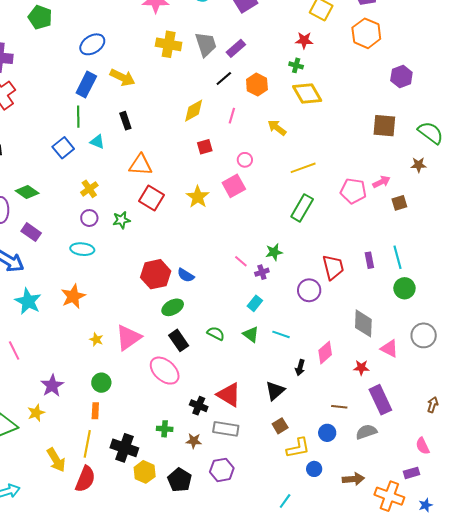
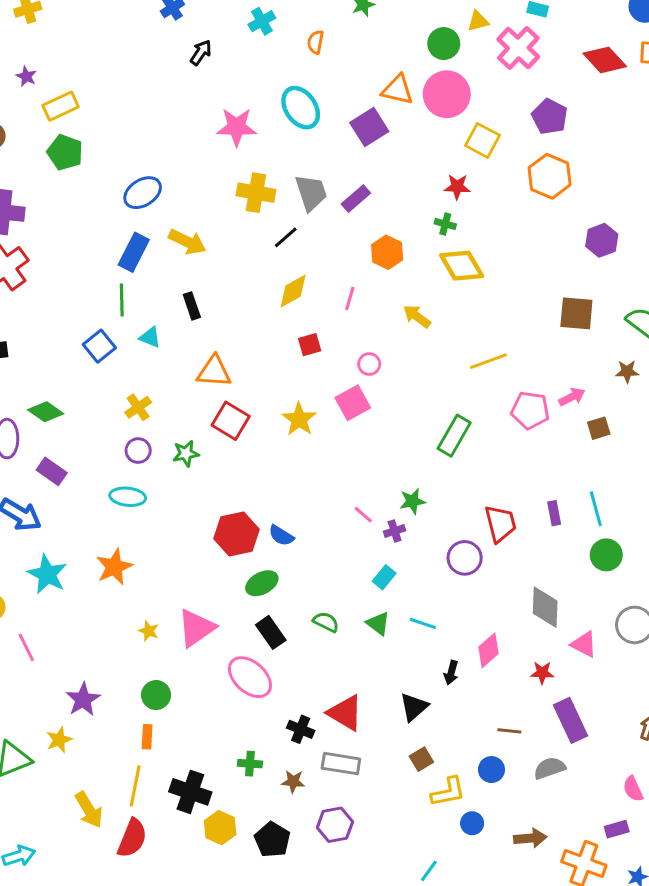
black line: (224, 78) -> (286, 237), moved
yellow line: (303, 168) -> (488, 361), moved

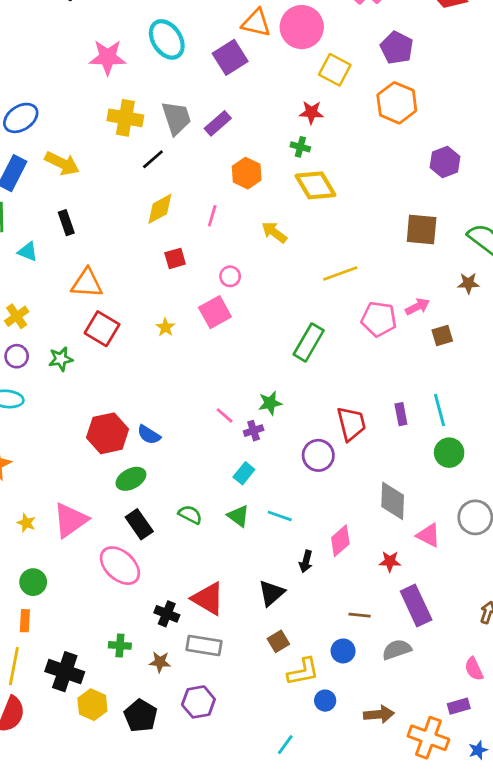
yellow star: (299, 419) -> (165, 327), size x0.6

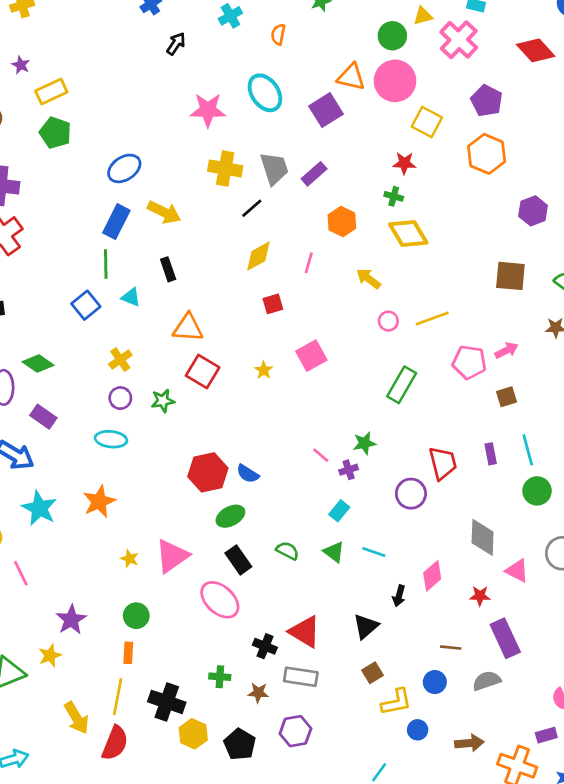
pink circle: (230, 276) -> (388, 321), moved
brown square: (442, 336) -> (506, 397), moved

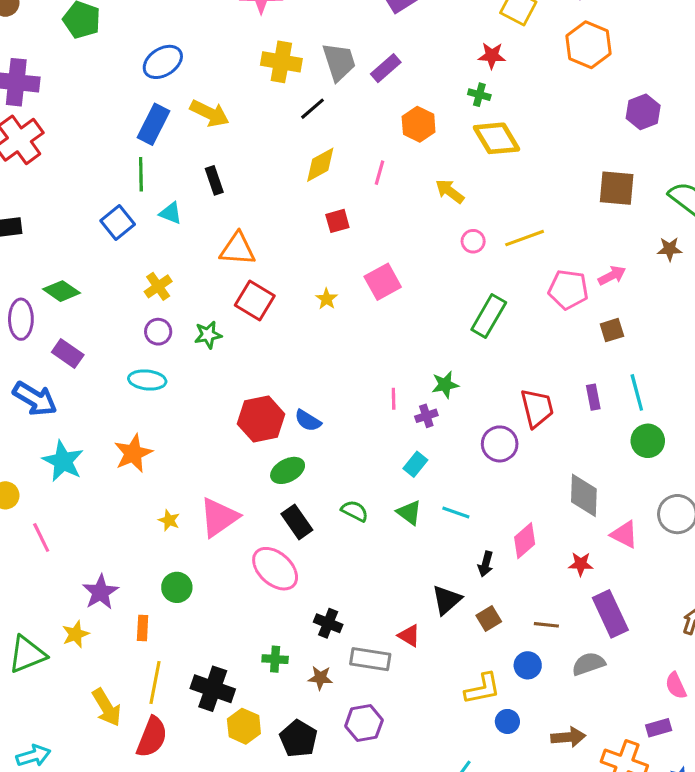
pink line: (321, 455) -> (394, 399), turned 48
red triangle: (305, 632) -> (409, 636), moved, size x0.6
orange rectangle: (128, 653) -> (143, 628), moved
brown square: (372, 673) -> (489, 619), moved

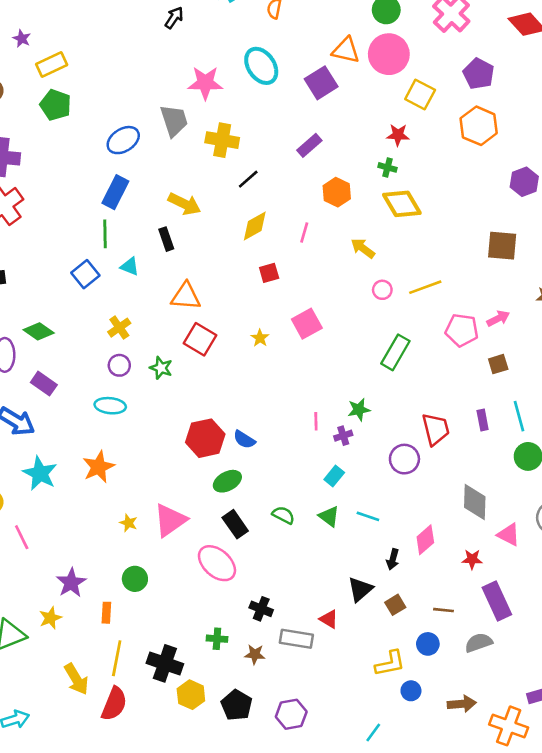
gray trapezoid: (339, 62) -> (174, 121), moved
yellow arrow: (210, 113) -> (184, 204), moved
green star: (208, 335) -> (161, 368), turned 30
purple hexagon: (364, 723) -> (291, 714), moved

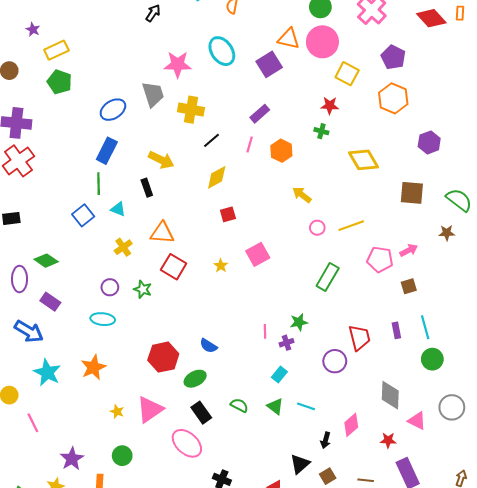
yellow diamond: (402, 204) -> (364, 160), moved
pink line: (304, 233) -> (250, 145), moved
yellow cross: (119, 328) -> (123, 247), moved
red hexagon: (205, 438) -> (163, 357), moved

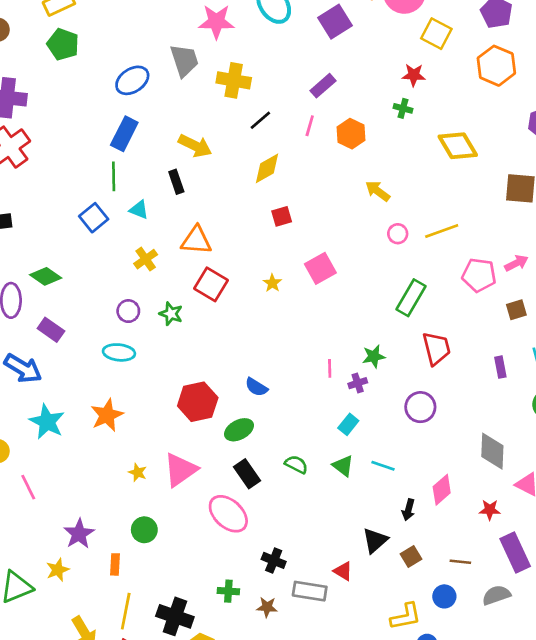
red trapezoid: (359, 338) -> (436, 348), moved

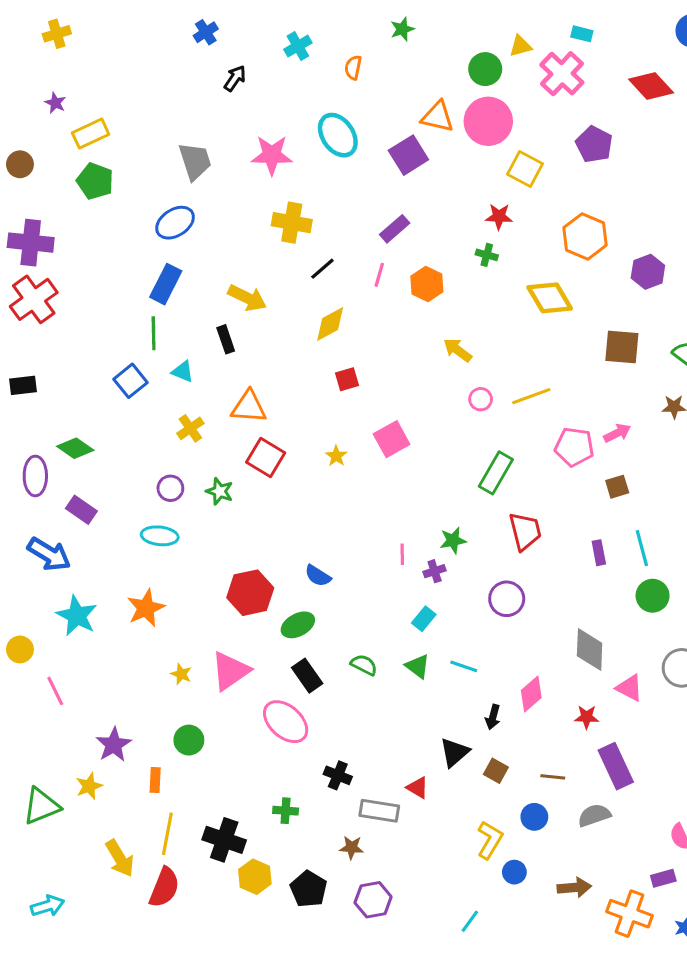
gray trapezoid: (184, 60) -> (195, 161), moved
orange hexagon: (496, 66) -> (585, 236), moved
brown square: (411, 556) -> (496, 771), turned -30
brown star: (267, 607) -> (352, 848), moved
yellow L-shape: (406, 616) -> (490, 840), turned -48

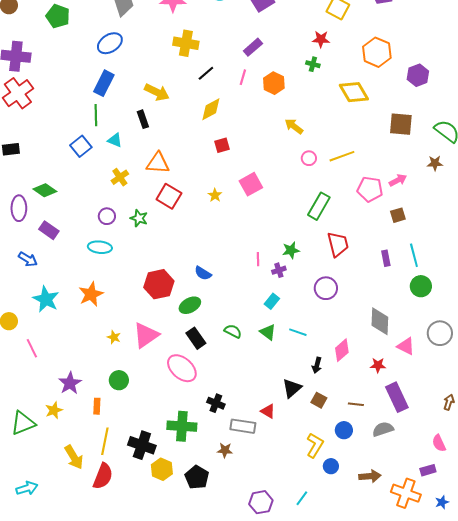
blue arrow: (49, 554) -> (28, 259), size x0.7
green cross: (286, 811) -> (182, 426), size x1.8
purple hexagon: (373, 900) -> (261, 502), moved

